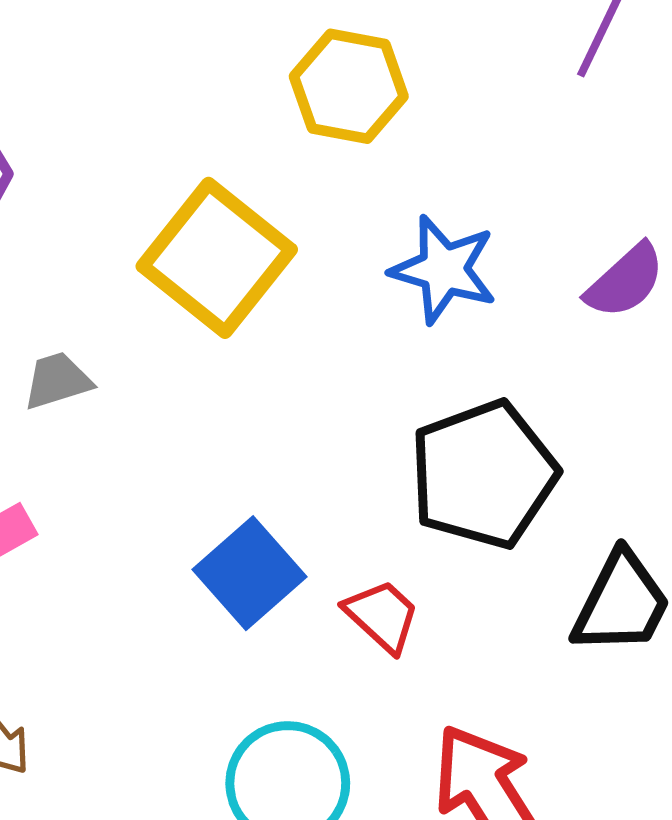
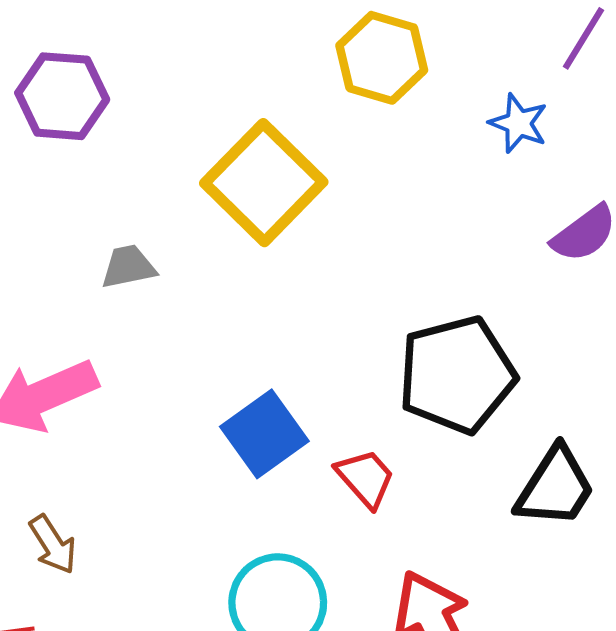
blue star: (444, 269) -> (519, 123), moved, size x0.7

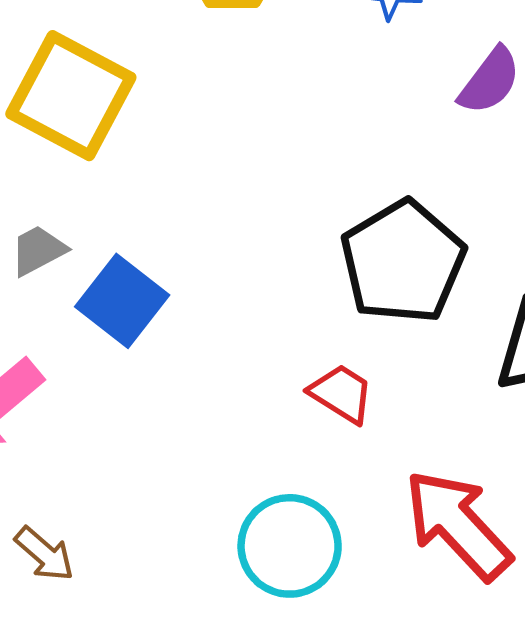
yellow square: (264, 183) -> (71, 96), moved
blue square: (264, 434) -> (122, 301), moved

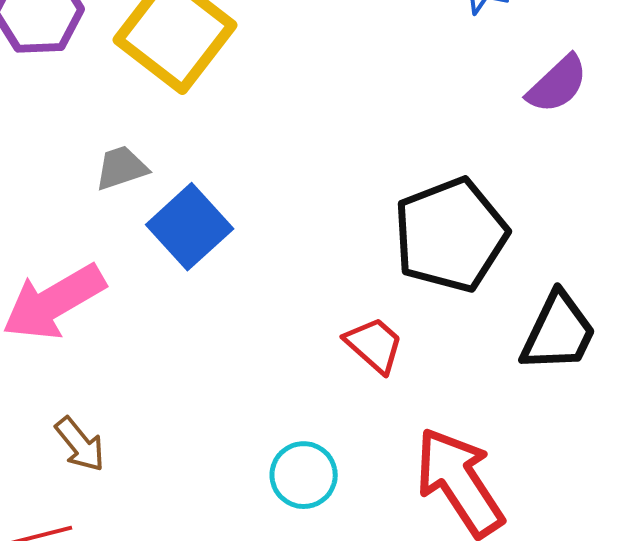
cyan circle: (290, 546) -> (304, 475), size x0.7

